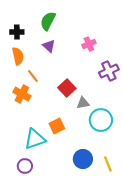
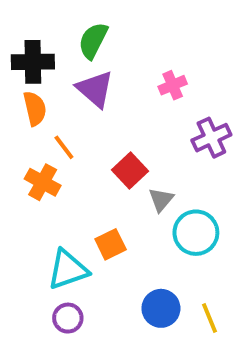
black cross: (17, 32) -> (33, 62), size x1.5
purple triangle: (49, 46) -> (95, 89), size x1.5
gray triangle: (83, 103) -> (161, 200), turned -40
purple circle: (25, 166) -> (68, 318), moved

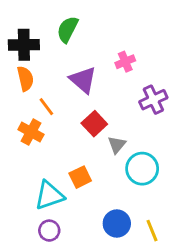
purple triangle: (95, 89) -> (83, 80), moved

